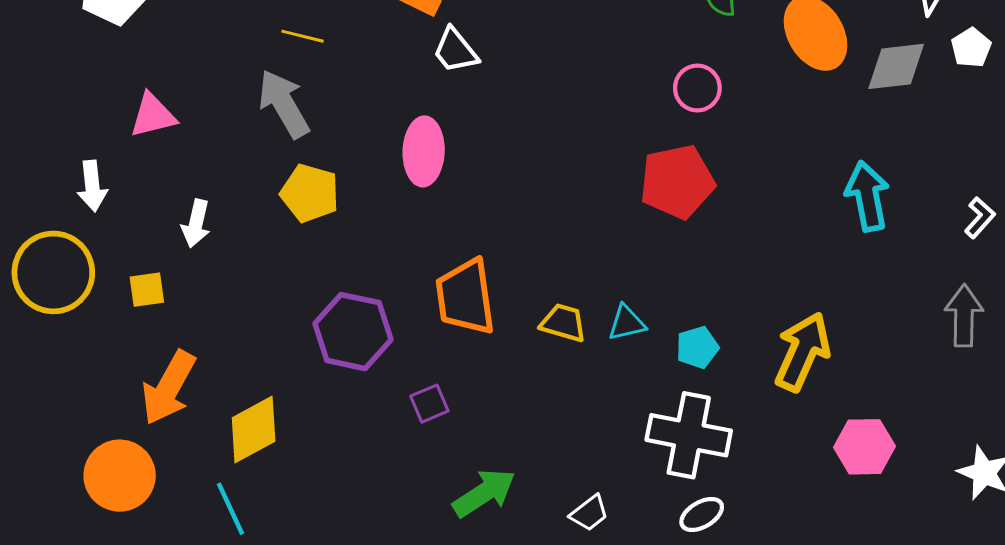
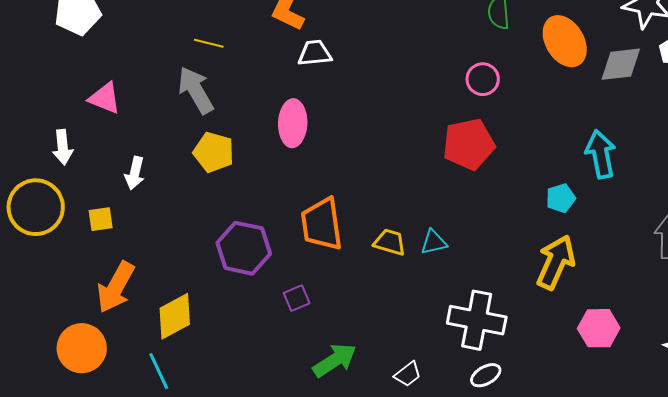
white trapezoid: (455, 51) -> (315, 53), turned 123
pink triangle: (153, 115) -> (105, 98), turned 36
cyan pentagon: (697, 347) -> (561, 198), moved

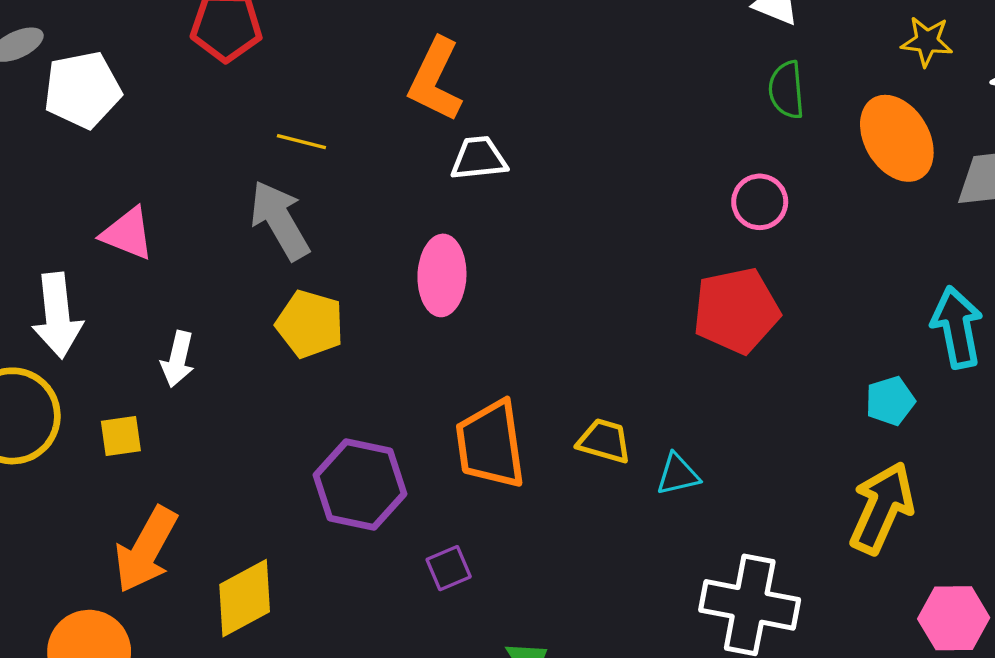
white arrow: (63, 147) -> (57, 316), size x1.4
yellow trapezoid: (390, 242) -> (604, 441), moved

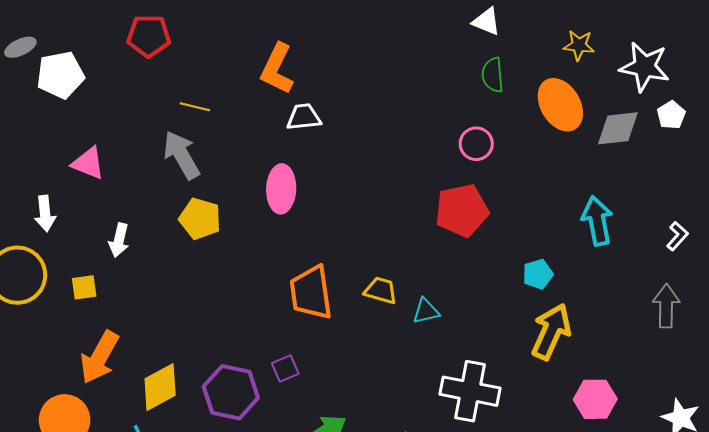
white arrow: (57, 316) -> (45, 214), size x0.7
cyan pentagon: (890, 401) -> (538, 274), moved
purple hexagon: (360, 484) -> (231, 392), moved

